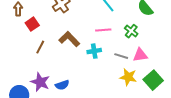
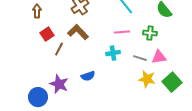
red square: (32, 24) -> (47, 34), moved
green cross: (131, 31) -> (150, 33), turned -32
brown L-shape: (69, 39) -> (78, 32), moved
blue semicircle: (62, 85) -> (88, 76), moved

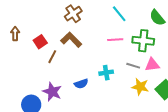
brown arrow: (37, 11) -> (15, 34), moved
green cross: (150, 33) -> (143, 41), size x1.5
cyan cross: (113, 53) -> (106, 73), moved

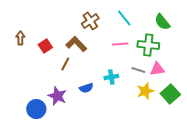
brown cross: (73, 14) -> (90, 21), moved
brown line: (52, 57) -> (65, 64), moved
yellow star: (140, 87) -> (145, 91), turned -30

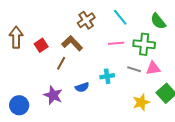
brown arrow: (20, 38) -> (16, 37), size x1.5
yellow star: (145, 91) -> (141, 102), moved
blue circle: (36, 109) -> (19, 105), moved

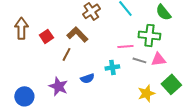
pink line: (116, 43) -> (125, 46), moved

